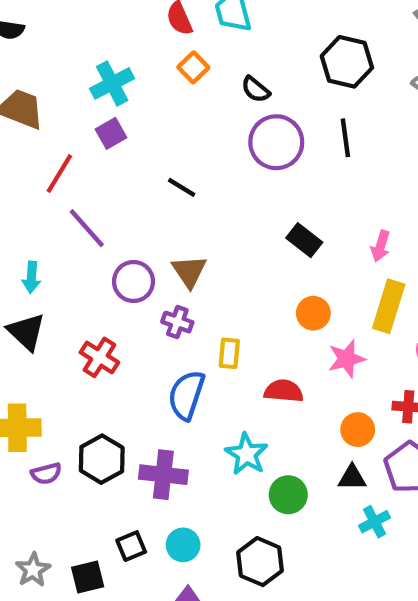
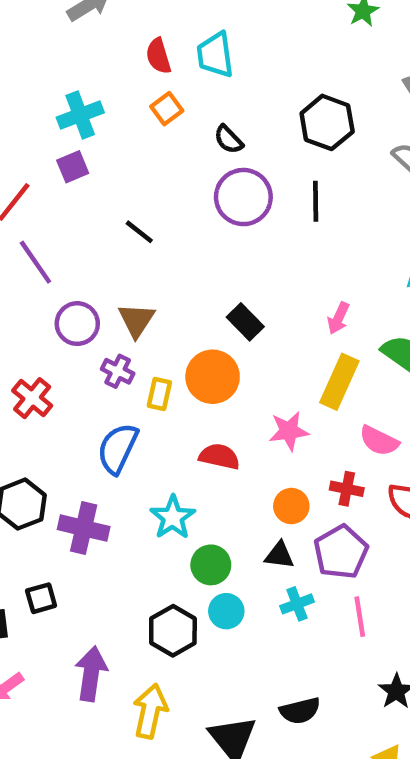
black rectangle: (304, 240) -> (245, 322), moved
orange circle: (313, 313) -> (213, 377), moved, size x1.5
yellow rectangle: (229, 353) -> (159, 394), moved
cyan circle: (183, 545) -> (226, 611), moved

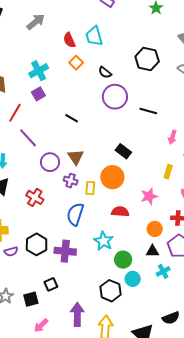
black line: (316, 201) -> (148, 111), moved, turned -66
pink arrow: (338, 318) -> (172, 137), moved
yellow rectangle: (339, 382) -> (168, 172), size x0.6

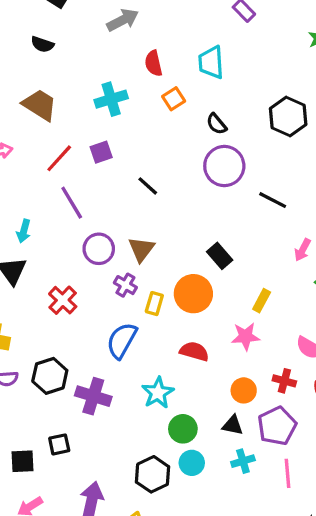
red semicircle: (69, 40) -> (153, 63), moved
purple square: (38, 94) -> (101, 152), moved
yellow rectangle: (168, 172) -> (262, 301), moved

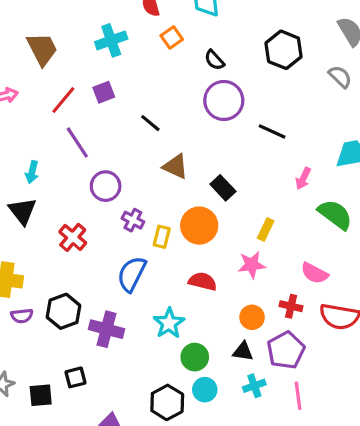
brown trapezoid: (40, 105) -> (42, 49), turned 33
brown triangle: (141, 249) -> (175, 166), moved, turned -40

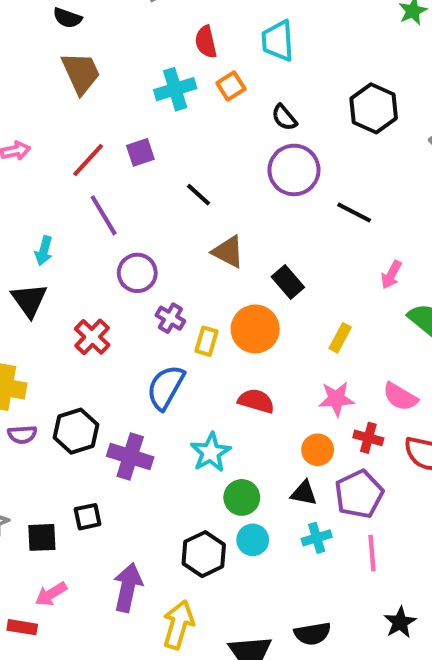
cyan cross: (111, 40) -> (175, 89), moved
brown trapezoid: (42, 49) -> (81, 73), moved
pink star: (252, 265) -> (336, 399), moved

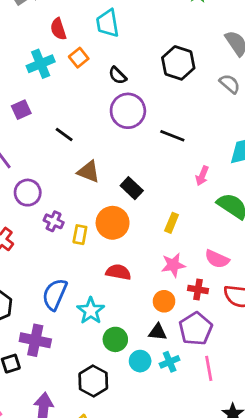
blue semicircle: (166, 387) -> (55, 294), moved
purple cross: (130, 457) -> (35, 340), moved
cyan circle: (253, 540) -> (140, 361), moved

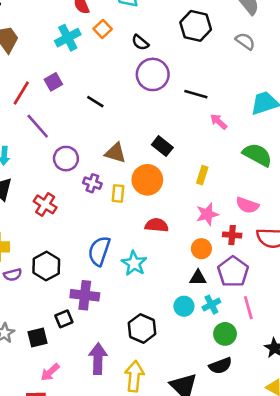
brown triangle: (89, 172) -> (115, 153), moved
pink arrow: (202, 176) -> (219, 122), moved, turned 114
green circle: (115, 339) -> (225, 334), moved

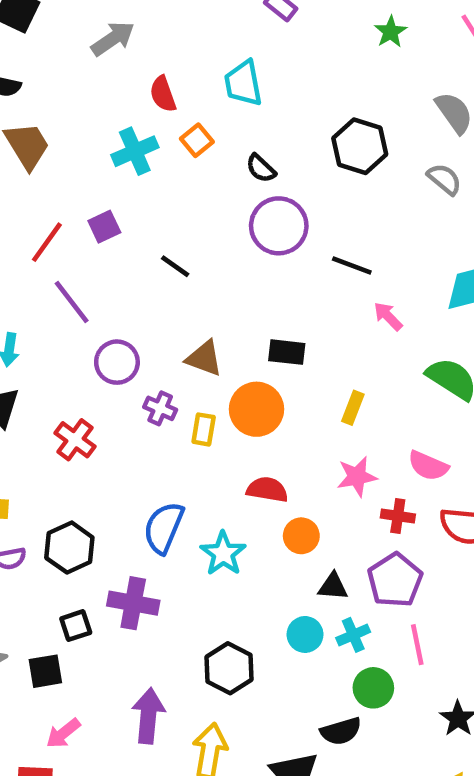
black rectangle: (162, 146) -> (287, 352), turned -36
orange circle: (201, 249) -> (301, 536), moved
black square: (64, 319) -> (76, 626), moved
black semicircle: (220, 366) -> (341, 731), moved

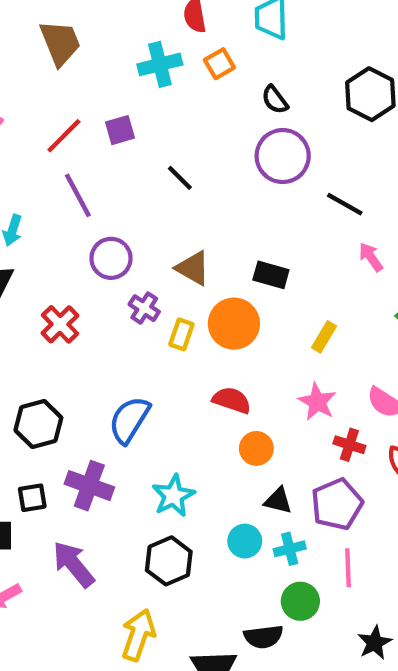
pink star: (357, 477) -> (317, 402), turned 30
cyan star: (223, 553) -> (173, 496), moved
purple arrow: (148, 716) -> (74, 564), moved, turned -54

